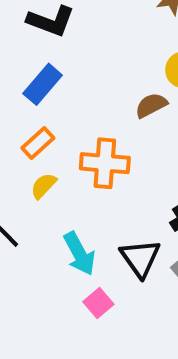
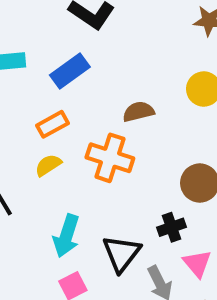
brown semicircle: (151, 105) -> (138, 112), moved
cyan arrow: (79, 254) -> (66, 236), turned 33

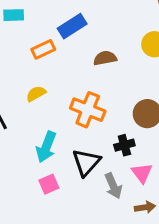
blue rectangle: (70, 71) -> (72, 26), moved
orange rectangle: (52, 124) -> (43, 49), moved
orange cross: (110, 158) -> (88, 110), moved

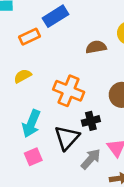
brown semicircle: (105, 58) -> (96, 47), moved
black cross: (124, 145) -> (91, 121), moved
gray arrow: (113, 186) -> (91, 159), turned -115

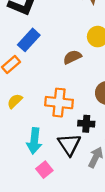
black cross: (91, 121) -> (86, 124), turned 35

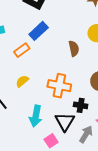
brown semicircle: (72, 57) -> (74, 48), turned 98
pink square: (44, 170) -> (51, 141), moved

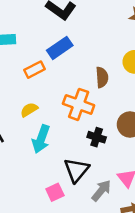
orange cross: (59, 86) -> (79, 104), moved
black cross: (81, 105) -> (97, 137), moved
cyan arrow: (36, 116) -> (41, 139), moved

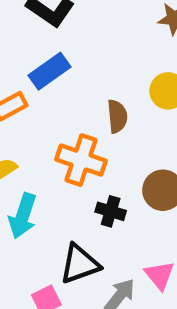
black triangle: (76, 170) -> (80, 264), turned 32

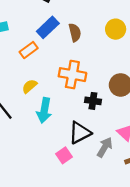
brown semicircle: (117, 116) -> (75, 33), moved

